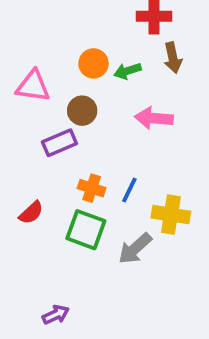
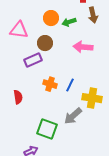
red semicircle: (31, 213) -> (18, 97), turned -56
green square: (86, 230) -> (47, 129), moved

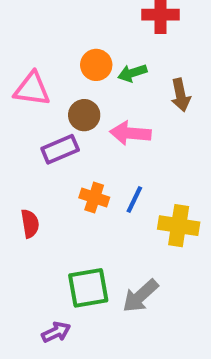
brown arrow: (93, 15) -> (181, 95), moved
pink arrow: (83, 47) -> (130, 133), moved
gray arrow: (73, 116) -> (140, 296), moved
green square: (47, 129) -> (88, 288), turned -30

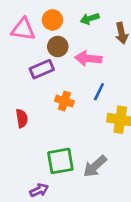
orange circle: (96, 65) -> (52, 20), moved
blue line: (134, 200) -> (99, 92), moved

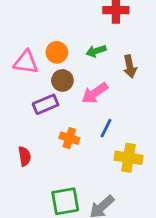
pink arrow: (88, 59) -> (95, 93), turned -40

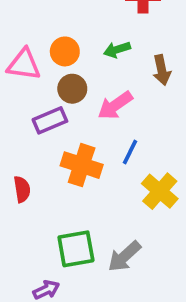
orange cross: (69, 138) -> (82, 165), size x1.5
yellow cross: (128, 158) -> (160, 191), turned 32

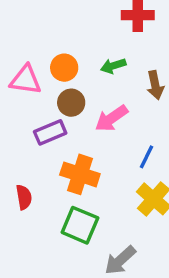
blue line: (130, 152) -> (146, 157), moved
green square: (76, 249) -> (80, 225), moved, turned 33

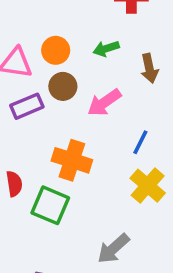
purple rectangle: (50, 132) -> (27, 106), moved
green square: (80, 225) -> (50, 205), moved

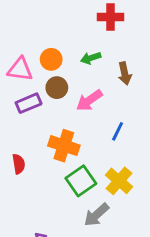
yellow cross: (148, 186) -> (119, 181), moved
green square: (50, 205) -> (81, 181), moved, turned 32

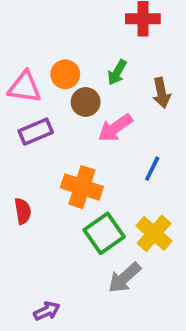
green arrow: (91, 58) -> (117, 72), turned -42
brown circle: (57, 88) -> (86, 102), moved

